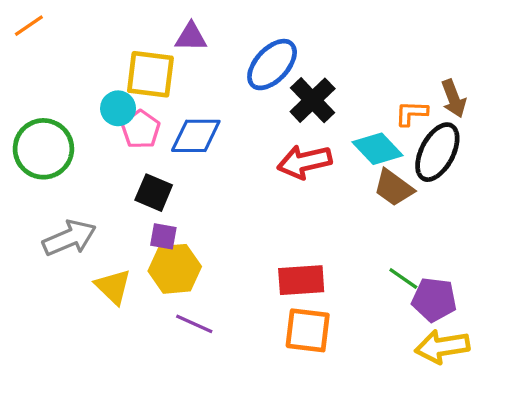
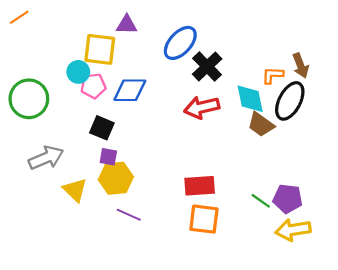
pink pentagon: (141, 129) -> (93, 86), turned 30
cyan diamond: (377, 149) -> (250, 99), turned 32
green line: (403, 279) -> (261, 201), moved

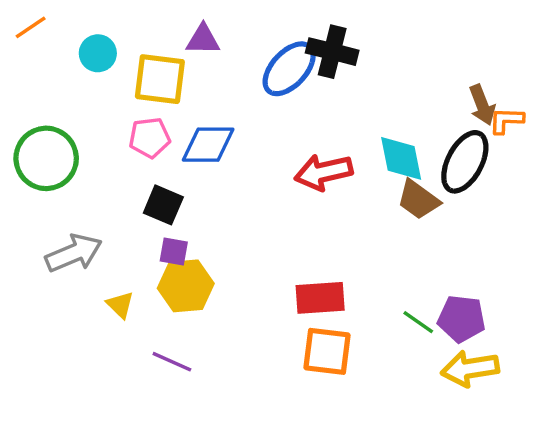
black cross: (207, 67) -> (332, 52), moved, turned -32
cyan circle: (78, 72) -> (98, 53), moved
orange L-shape: (273, 75) -> (506, 120), moved
yellow triangle: (75, 190) -> (120, 305), size x0.7
purple line: (129, 215) -> (172, 362), moved

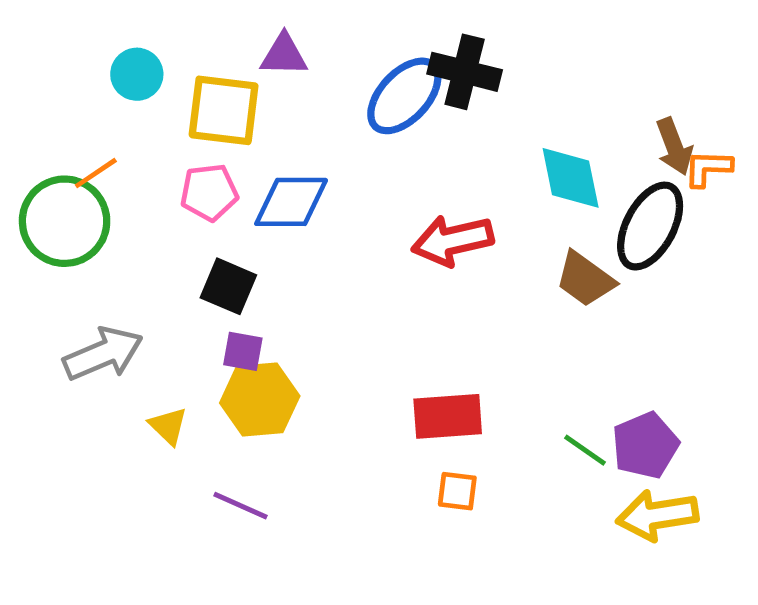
orange line: (31, 27) -> (96, 173), moved
cyan diamond: (401, 158) -> (571, 178), moved
purple pentagon: (461, 319) -> (645, 445), turned -30
orange square: (327, 351) -> (457, 491), size x0.6

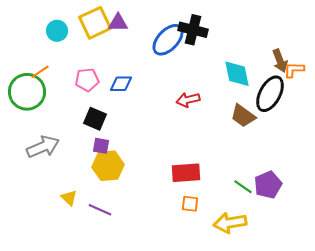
yellow square: (224, 110) -> (95, 23), moved, turned -32
blue diamond: (291, 202) -> (121, 84), size x0.7
red arrow: (452, 240) -> (188, 100), size x0.7
yellow triangle: (168, 426) -> (69, 198), moved
yellow arrow: (657, 515) -> (230, 223), moved

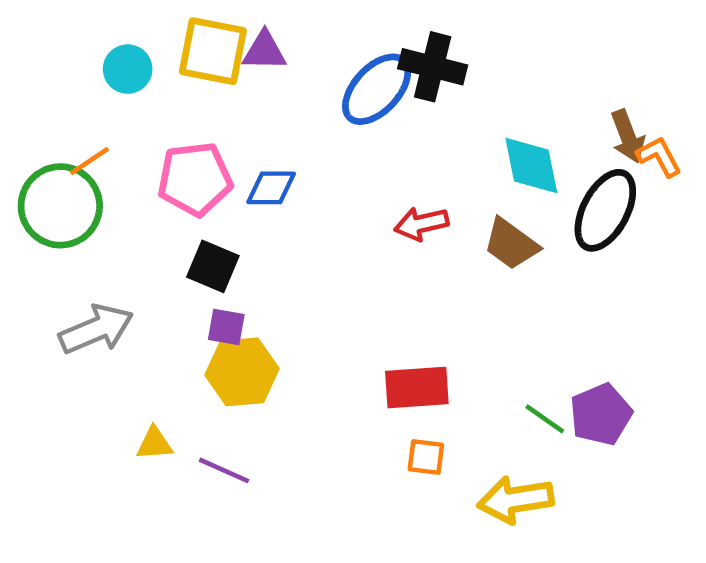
yellow square: (95, 23) -> (213, 51), turned 36
orange L-shape: (294, 70) -> (659, 157), turned 60
pink pentagon: (87, 80) -> (195, 179), size x1.4
brown trapezoid: (243, 116) -> (511, 244), moved
yellow triangle: (69, 198) -> (155, 444), turned -48

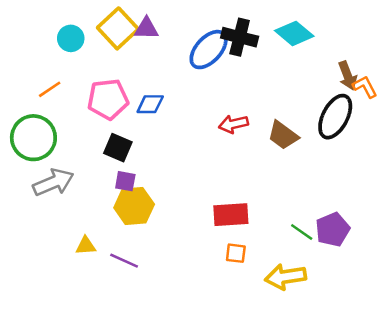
yellow square: (213, 51) -> (118, 28), turned 36
cyan diamond: (531, 165) -> (294, 33), moved, turned -39
green circle: (60, 206) -> (33, 138), moved

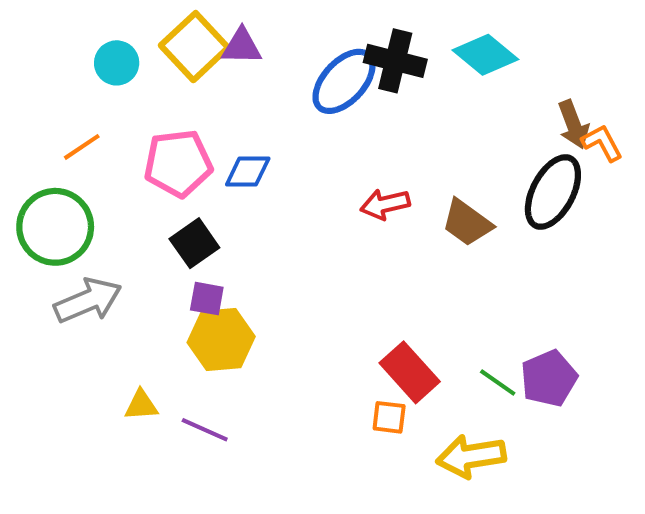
black square: (118, 148) -> (194, 243), turned 32
red rectangle: (231, 215) -> (410, 372), moved, turned 52

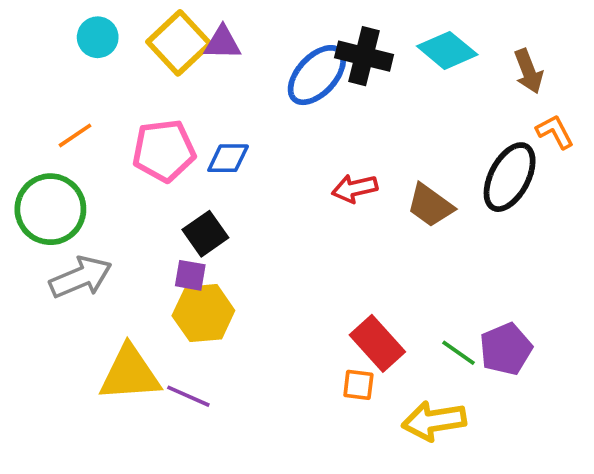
cyan circle: (117, 63) -> (98, 37), moved
brown arrow: (573, 124) -> (528, 71), moved
black square: (194, 243) -> (205, 234), moved
yellow triangle: (141, 405) -> (130, 374), size x2.0

